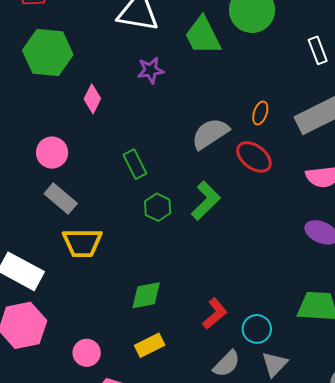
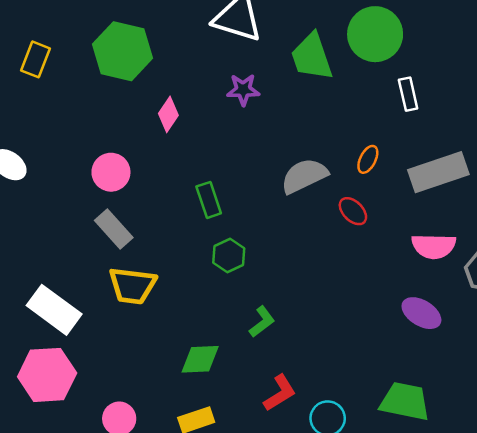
white rectangle: (318, 50) -> (408, 94), moved
red ellipse: (254, 157) -> (353, 211), size x0.7
green L-shape: (206, 201) -> (262, 322), moved, size x0.7

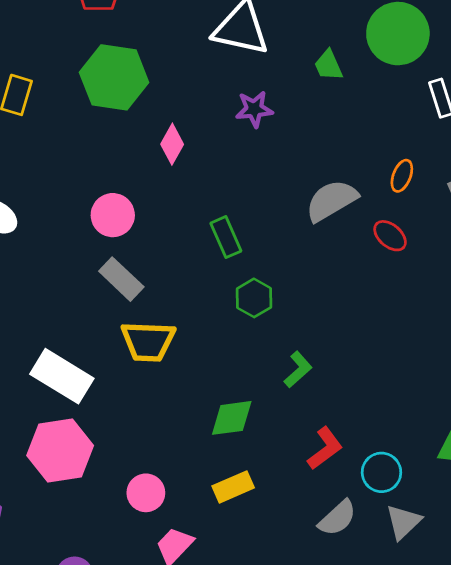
green trapezoid: (312, 57) -> (328, 65), size x0.6

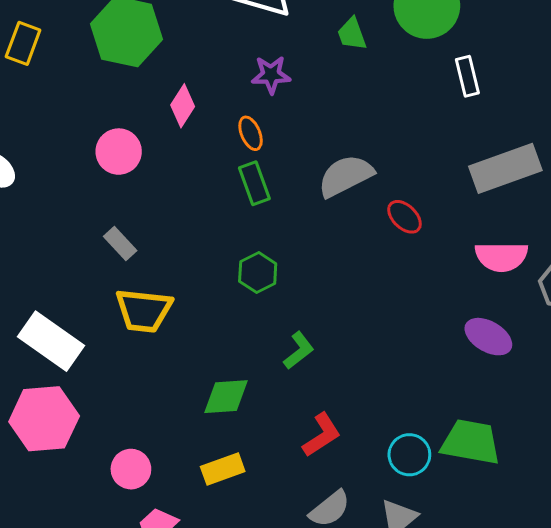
orange ellipse: (402, 176) -> (251, 133), moved, turned -48
pink circle: (113, 215) -> (119, 152), moved
green rectangle: (226, 237) -> (254, 183), moved
gray rectangle: (121, 279) -> (120, 243), size x0.7
cyan circle: (381, 472) -> (409, 455), moved

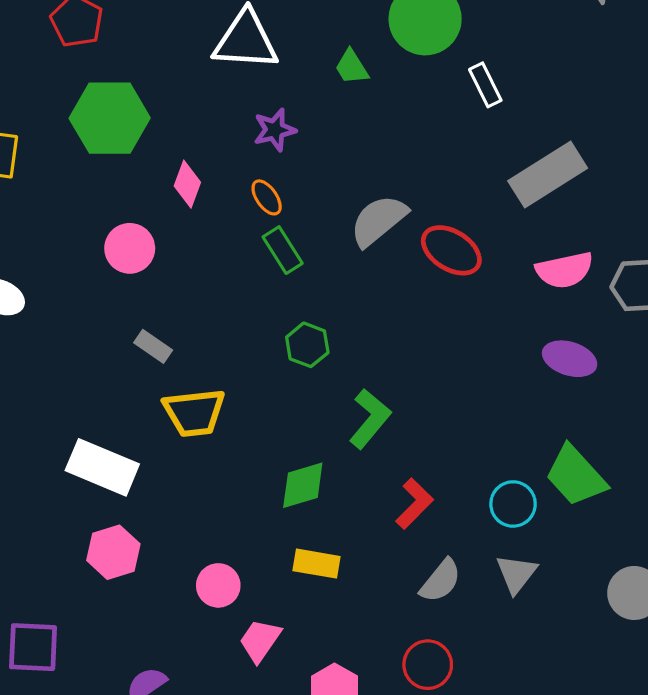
red ellipse: (405, 217) -> (451, 250), size x1.5
green L-shape: (299, 350) -> (370, 419), size x1.4
pink hexagon: (44, 419) -> (113, 552), size x0.7
green trapezoid: (471, 442) -> (576, 476), turned -130
yellow rectangle: (223, 469) -> (316, 564), turned 42

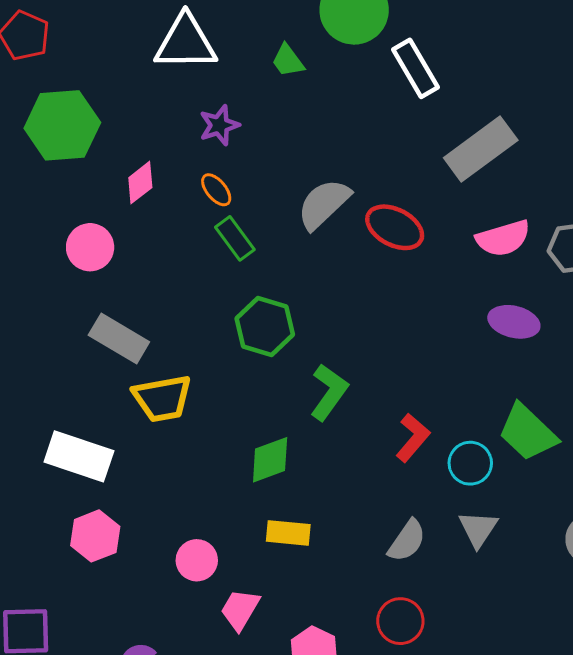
white rectangle: (485, 85) -> (416, 68), size x1.4
pink diamond: (187, 184) -> (140, 183), turned 36
green hexagon: (307, 345) -> (265, 327), size x1.4
gray rectangle: (153, 346) -> (119, 338), size x1.6
red L-shape: (414, 504) -> (413, 438), moved

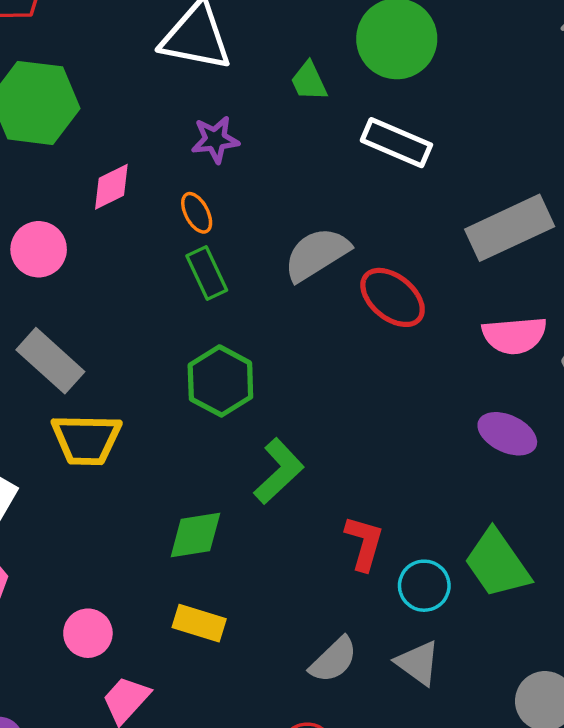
white rectangle: (416, 68) -> (396, 143), moved, turned -48
red L-shape: (413, 438) -> (364, 543), turned -36
gray triangle: (478, 529) -> (418, 663), turned -39

